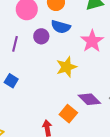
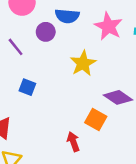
purple line: (15, 44) -> (16, 47), turned -42
blue square: (11, 81) -> (27, 87), moved

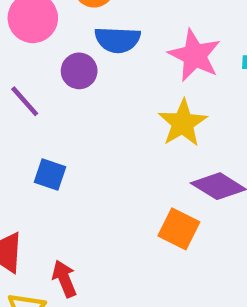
yellow star: (83, 63) -> (183, 123), moved
red arrow: (73, 142) -> (64, 279), moved

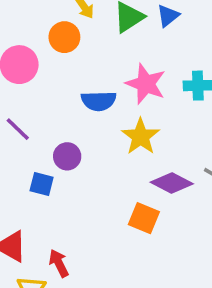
blue semicircle: (117, 40) -> (99, 101), moved
purple circle: (79, 71) -> (67, 156), moved

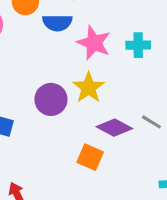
blue semicircle: (99, 101) -> (57, 23), moved
purple circle: (67, 156) -> (51, 99), moved, size x1.4

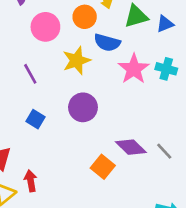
cyan cross: (138, 45) -> (166, 69), moved
yellow star: (89, 88) -> (77, 61), moved

